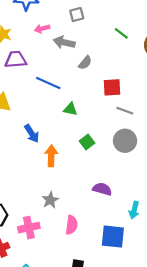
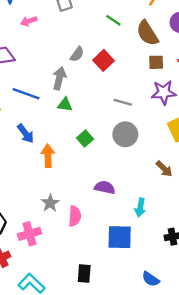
gray arrow: (64, 42) -> (59, 78), moved, turned 95
blue line: (48, 83) -> (26, 94), moved
red square: (112, 87) -> (103, 60), moved, turned -36
pink semicircle: (72, 225) -> (75, 216), moved

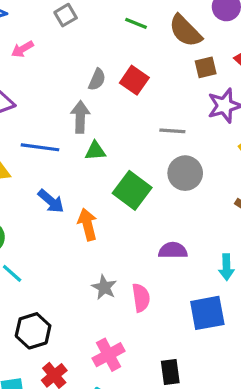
green square: (85, 138) -> (132, 190), size x1.6
pink cross: (29, 234) -> (109, 355), moved

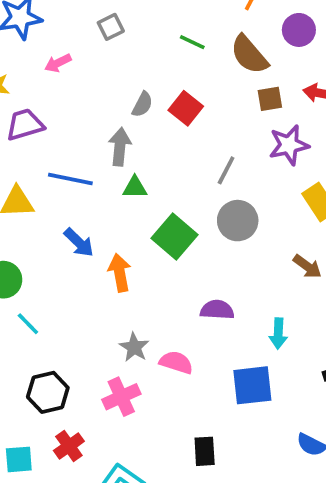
gray line: (172, 131) -> (226, 170), turned -70
pink semicircle: (141, 298) -> (176, 362), turned -68
pink cross: (109, 355) -> (121, 397), moved

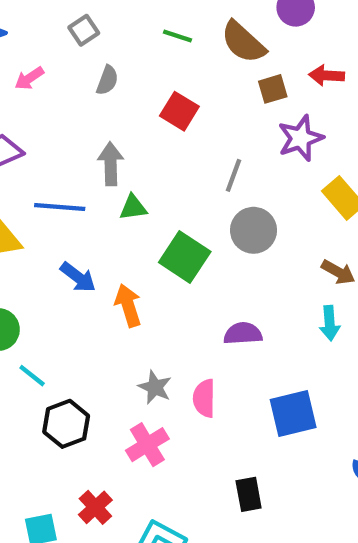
gray semicircle: (142, 104) -> (107, 80), moved
cyan arrow: (278, 333) -> (330, 323), moved
pink semicircle: (176, 362) -> (204, 398), turned -100
black hexagon: (48, 392) -> (66, 424), moved

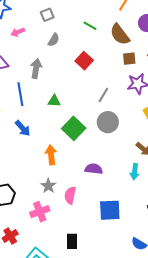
gray arrow: (111, 164) -> (36, 69), moved
blue line: (60, 207) -> (20, 94), turned 65
orange arrow: (128, 305) -> (51, 155), moved
black rectangle: (249, 494) -> (72, 241), moved

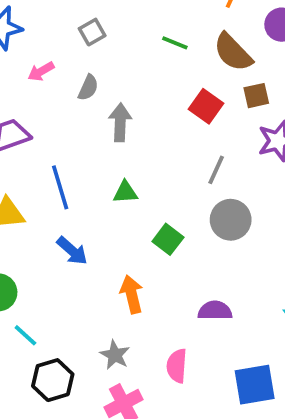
gray semicircle: (54, 40) -> (88, 88), moved
red square: (84, 61) -> (206, 106), moved
gray arrow: (36, 69) -> (120, 122), moved
green square: (74, 128) -> (168, 239), size x0.7
gray star: (48, 186) -> (115, 355), moved

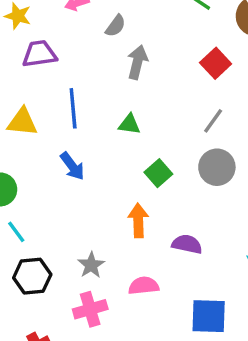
orange arrow: (132, 294) -> (138, 220), moved
pink semicircle: (177, 366) -> (144, 286), turned 68

